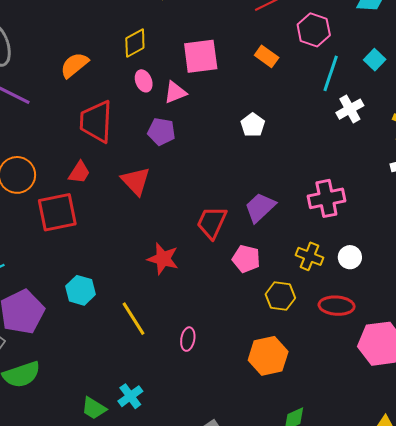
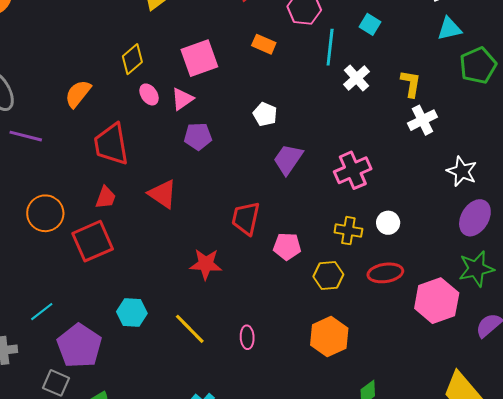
purple pentagon: (161, 132) -> (198, 136), moved
purple trapezoid: (260, 207) -> (288, 159), moved

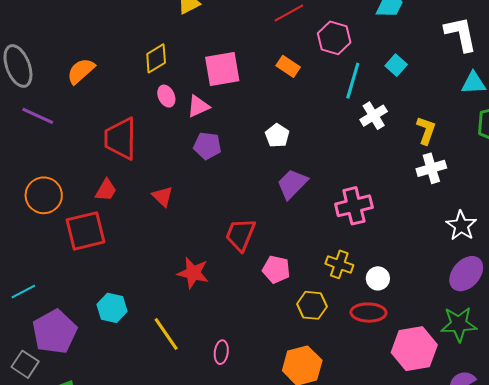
orange semicircle: (78, 94) -> (81, 71), moved
red triangle: (163, 194) -> (163, 196), size x0.7
white circle: (388, 223) -> (378, 278), moved

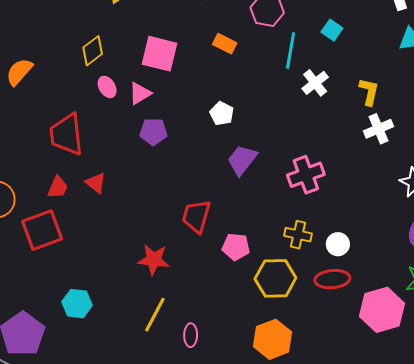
pink square: (222, 69) -> (160, 54), turned 30
red triangle: (163, 196) -> (96, 183), moved
yellow hexagon: (312, 305) -> (275, 278), size x1.4
yellow line: (166, 334) -> (155, 315), moved, turned 69

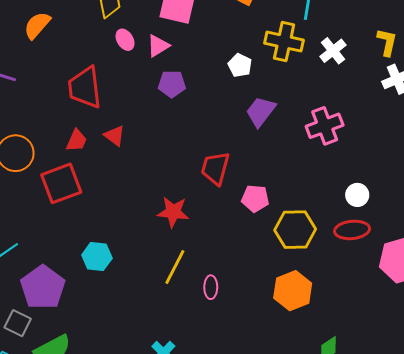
white cross: (315, 83) -> (333, 51), moved
yellow cross: (298, 235) -> (284, 42), moved, size x1.4

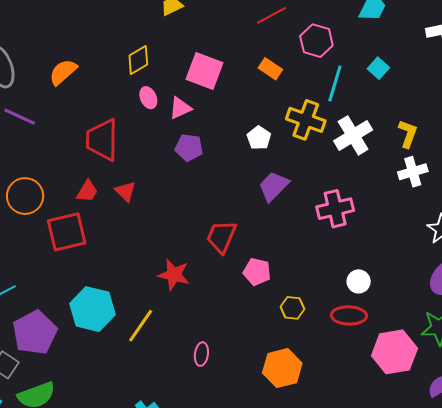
white cross: (333, 51) -> (353, 135), size x1.4
yellow hexagon: (295, 230) -> (292, 308), size x0.6
cyan hexagon: (97, 257) -> (92, 309), size x1.5
yellow line: (175, 267) -> (141, 326), moved

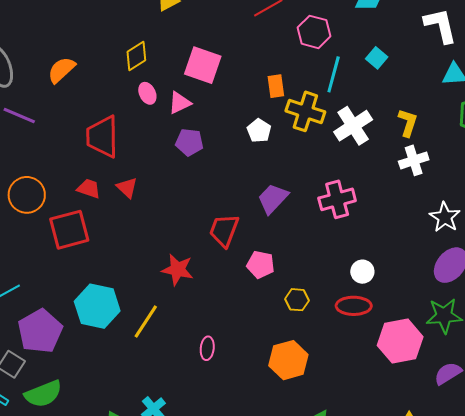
orange rectangle: (270, 69) -> (276, 86), moved, turned 50
purple trapezoid: (274, 186) -> (273, 198), moved
red trapezoid: (87, 191) -> (89, 189), turned -100

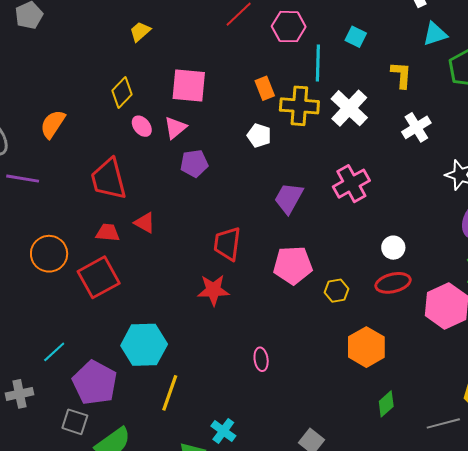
yellow L-shape: (408, 123) -> (401, 75), moved
red trapezoid: (224, 230) -> (227, 244), moved
pink pentagon: (261, 265) -> (293, 265), size x1.4
yellow line: (146, 321) -> (170, 393), moved
orange hexagon: (288, 360) -> (366, 347), moved

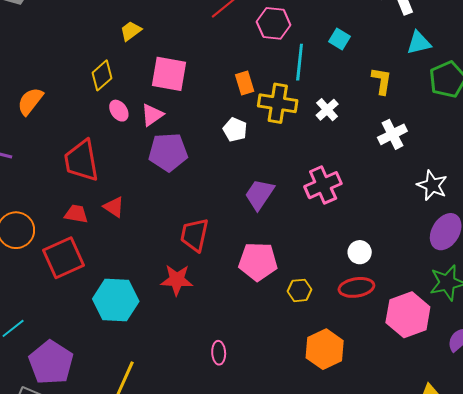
yellow trapezoid: (140, 32) -> (131, 31), moved
white cross: (349, 108) -> (327, 110), size x0.6
purple pentagon: (194, 163) -> (168, 152), size x1.4
cyan hexagon: (144, 345) -> (116, 300), moved

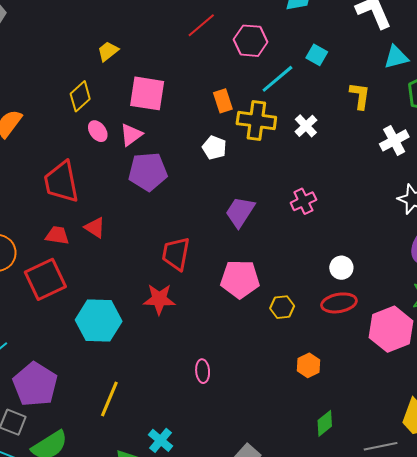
cyan line: (300, 62) -> (277, 79), turned 45
white cross: (392, 134) -> (394, 140), moved
pink cross: (323, 185) -> (303, 201), size x0.7
orange hexagon: (325, 349) -> (308, 365), size x0.6

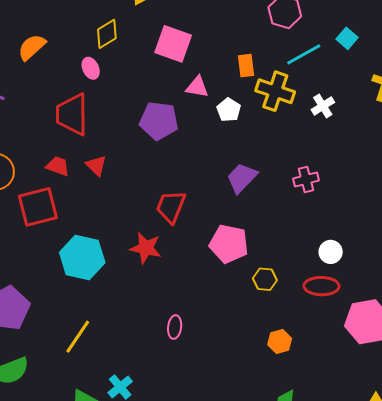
pink ellipse: (98, 131) -> (91, 68), moved
pink triangle: (131, 135) -> (197, 87), moved, turned 35

